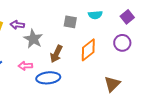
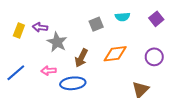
gray square: (70, 22) -> (96, 24), turned -32
purple circle: (122, 43) -> (154, 57), moved
orange diamond: (88, 50) -> (115, 54), turned 30

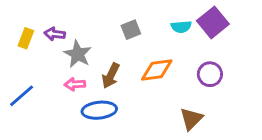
cyan semicircle: (123, 17) -> (181, 27), moved
purple square: (156, 19) -> (213, 22), size x1.5
pink arrow: (49, 71) -> (75, 84), moved

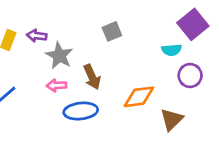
cyan semicircle: (181, 27) -> (172, 50), moved
orange diamond: (157, 70) -> (139, 97), moved
brown arrow: (111, 76) -> (92, 77), turned -50

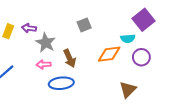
orange diamond: (139, 97) -> (109, 54), moved

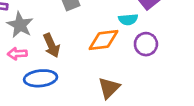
brown triangle: (128, 89) -> (109, 88), moved

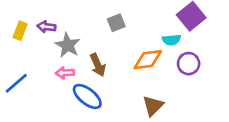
blue ellipse: (41, 78) -> (87, 96), turned 44

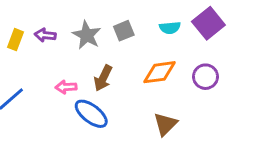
cyan semicircle: (171, 40) -> (170, 28), moved
gray star: (68, 45) -> (87, 35), moved
brown arrow: (98, 65) -> (103, 78), turned 50

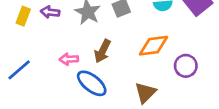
purple circle: (205, 77) -> (186, 66), moved
brown triangle: (165, 124) -> (145, 93), moved

